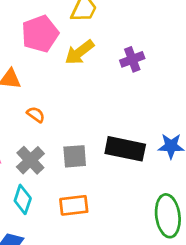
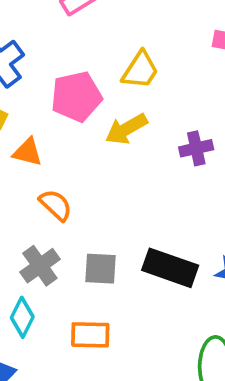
orange semicircle: (36, 115) -> (56, 205), size x1.4

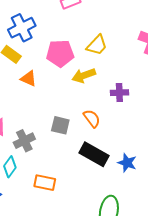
orange semicircle: (56, 205) -> (92, 118), moved
gray square: (100, 269) -> (60, 125), moved

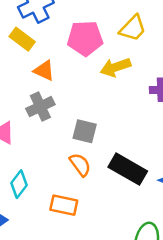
orange semicircle: (92, 118) -> (80, 165), moved
gray cross: (24, 141) -> (40, 107), moved

